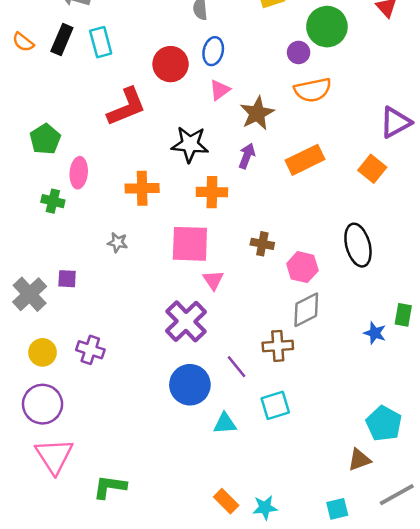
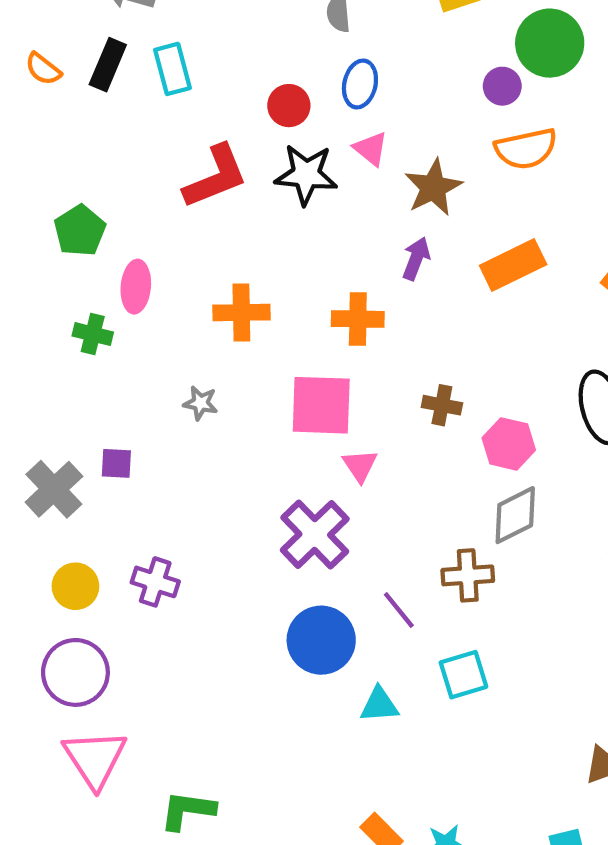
red circle: (171, 64) -> (289, 106), size x0.7
pink triangle: (220, 90) -> (371, 149), turned -45
black star: (190, 144) -> (306, 175), moved

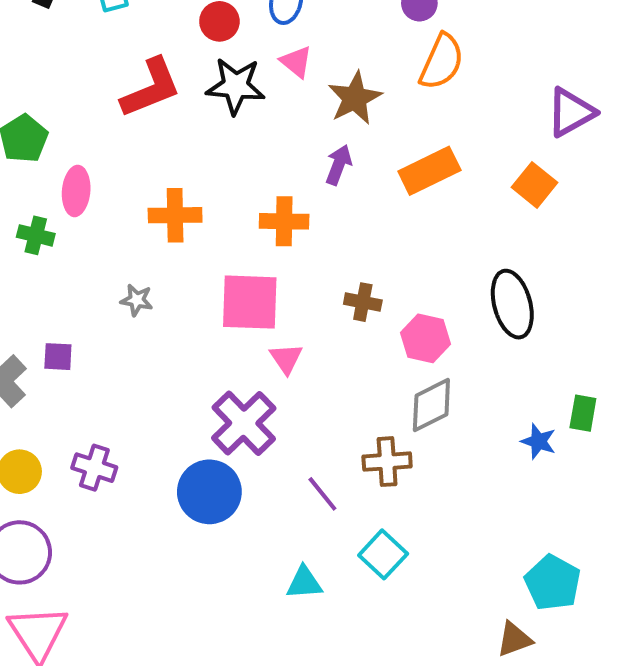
orange semicircle: (526, 149) -> (442, 62), turned -54
blue circle: (321, 640) -> (209, 492), moved
cyan square: (463, 675) -> (383, 554), turned -30

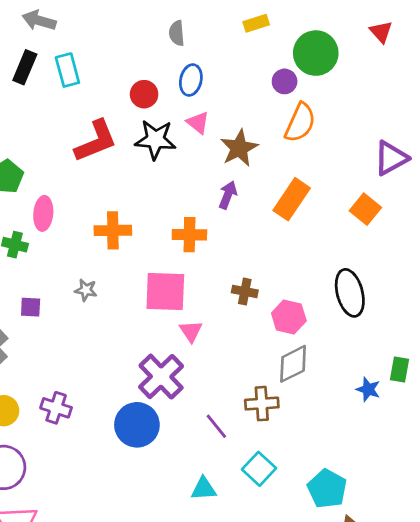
orange rectangle: (429, 171) -> (292, 199), turned -30
purple square: (58, 357) -> (31, 307), moved
cyan pentagon: (553, 583) -> (327, 489), moved

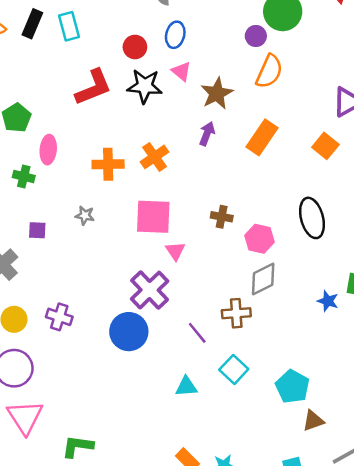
orange cross: (189, 235) -> (154, 157), moved, turned -36

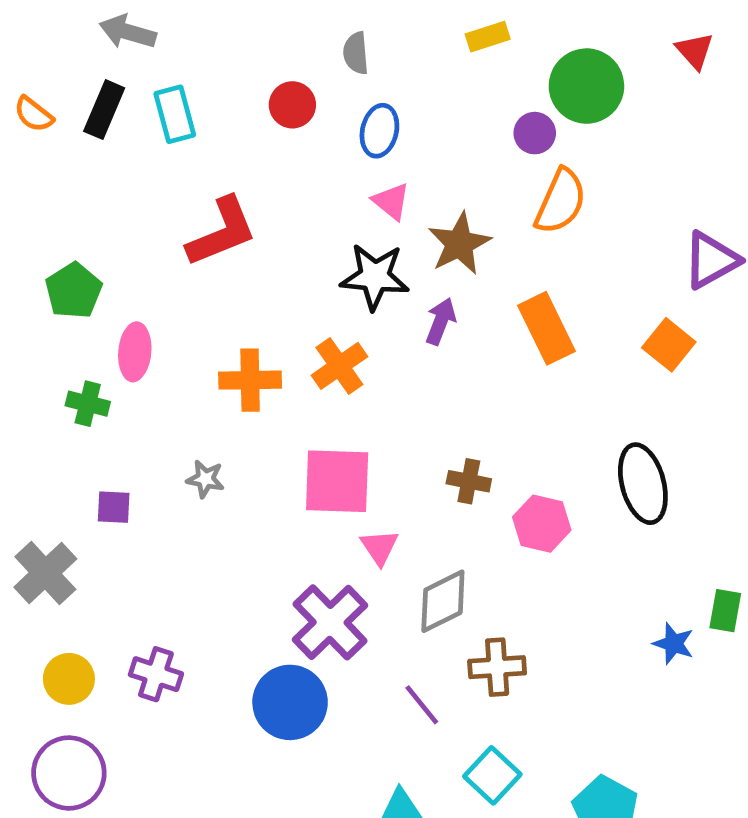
red circle: (135, 47) -> (292, 105), moved
black star: (145, 86) -> (375, 277), moved
orange rectangle: (262, 137) -> (546, 328), turned -60
gray diamond: (263, 279) -> (443, 601), moved

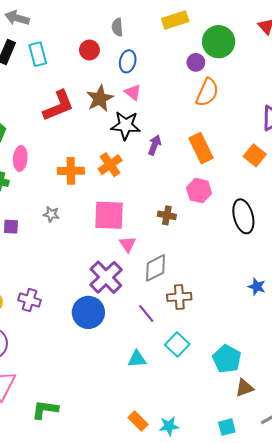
yellow rectangle: (488, 37) -> (175, 20), size x1.4
brown star: (459, 244) -> (100, 99), moved
pink hexagon: (542, 524) -> (199, 190), moved

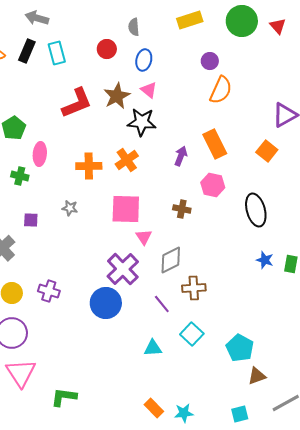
green circle: (219, 42) -> (242, 21), moved
purple arrow: (155, 145) -> (181, 156), moved
blue star: (257, 287) -> (265, 260), moved

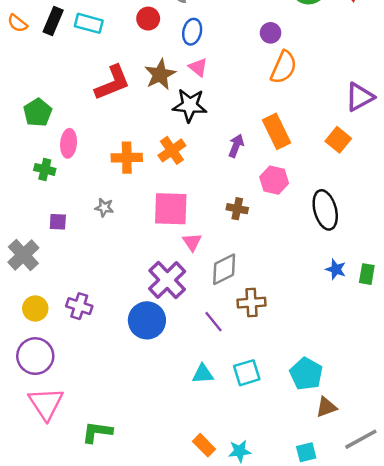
cyan rectangle: (57, 53) -> (89, 23), turned -60
cyan square: (192, 334) -> (247, 373), moved, turned 30

